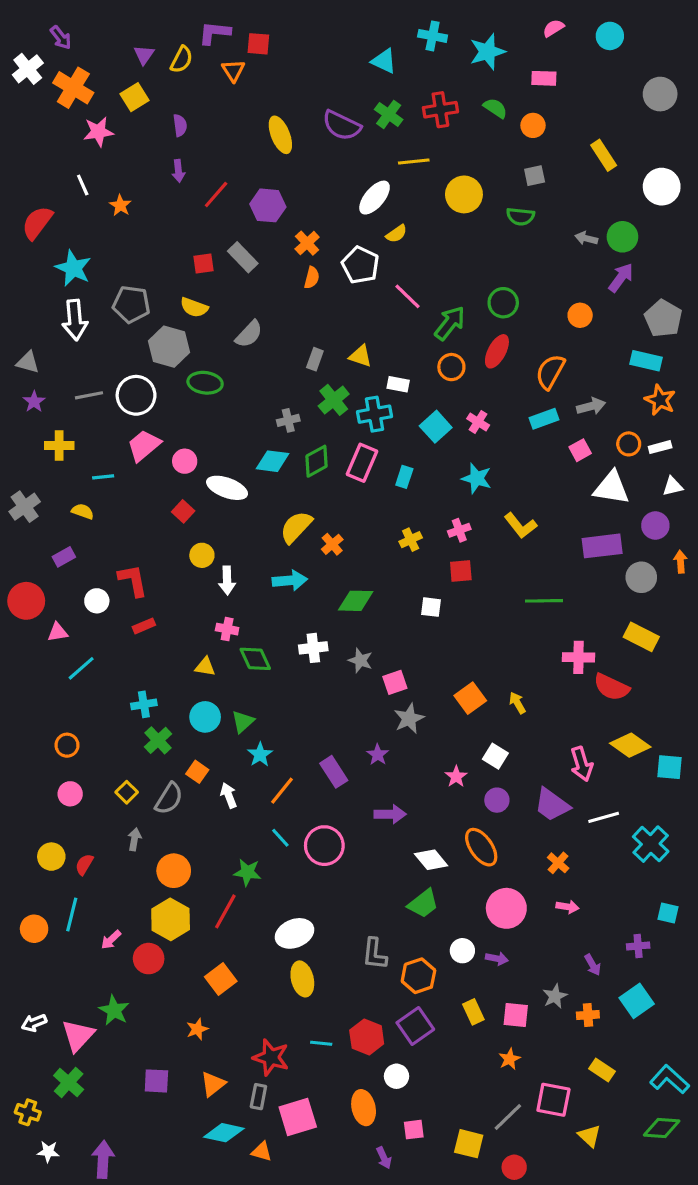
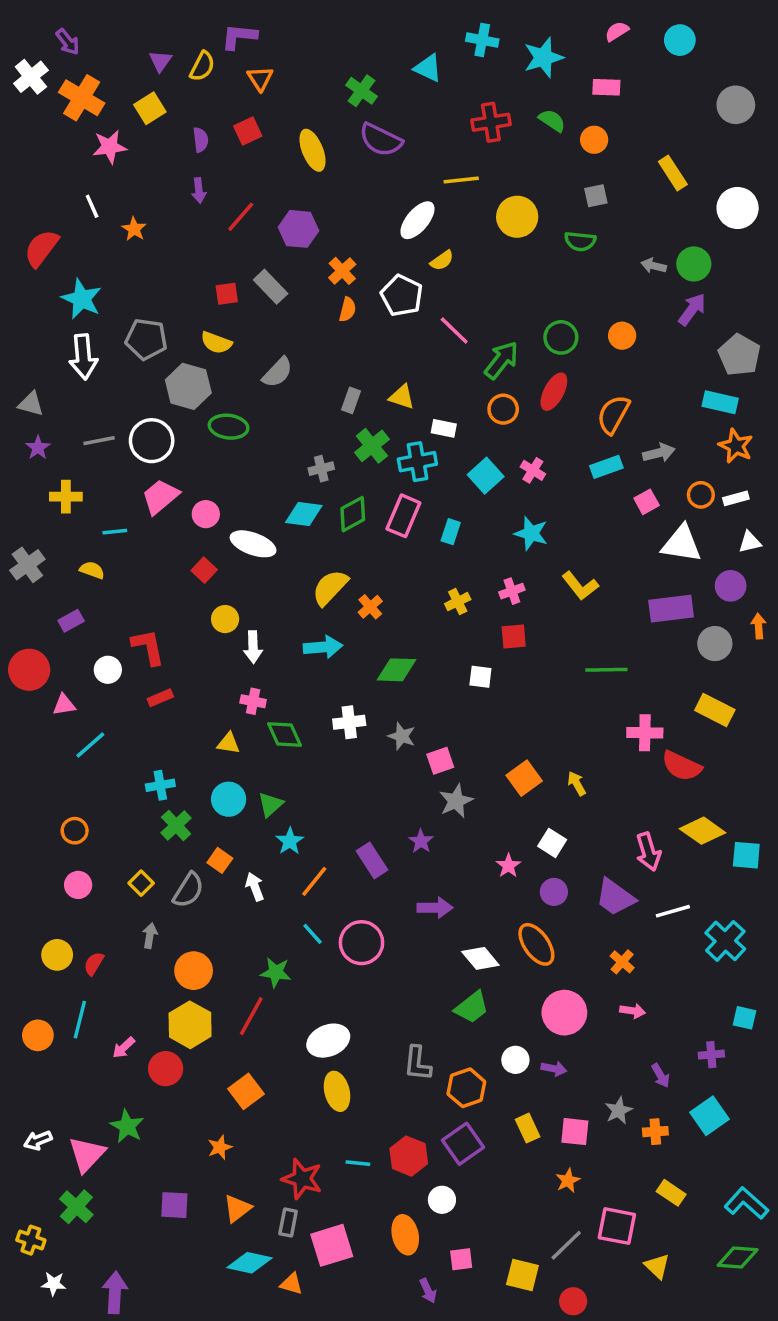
red square: (258, 44) -> (248, 131), moved, turned -30
green cross: (389, 114) -> (361, 91), moved
orange circle: (580, 315) -> (622, 336), moved

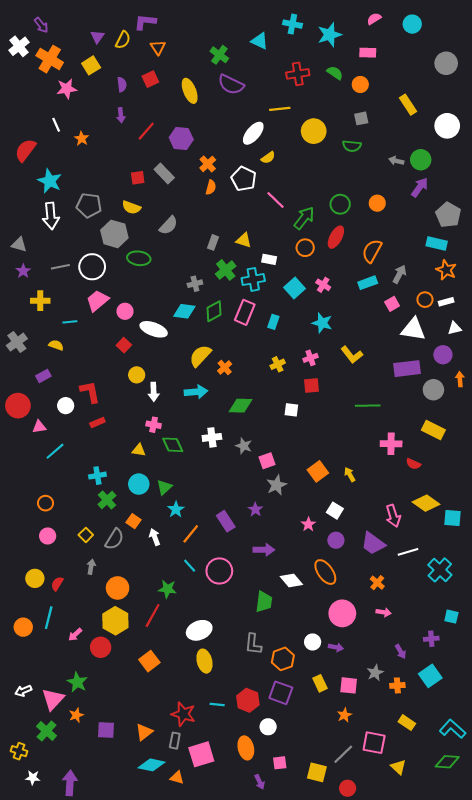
gray arrow: (659, 453) -> (400, 274), turned -48
red semicircle: (682, 766) -> (413, 464), size x0.6
green trapezoid: (472, 1007) -> (264, 602), moved, turned -45
purple square: (463, 1144) -> (281, 693), turned -35
orange star: (220, 1147) -> (76, 715), moved

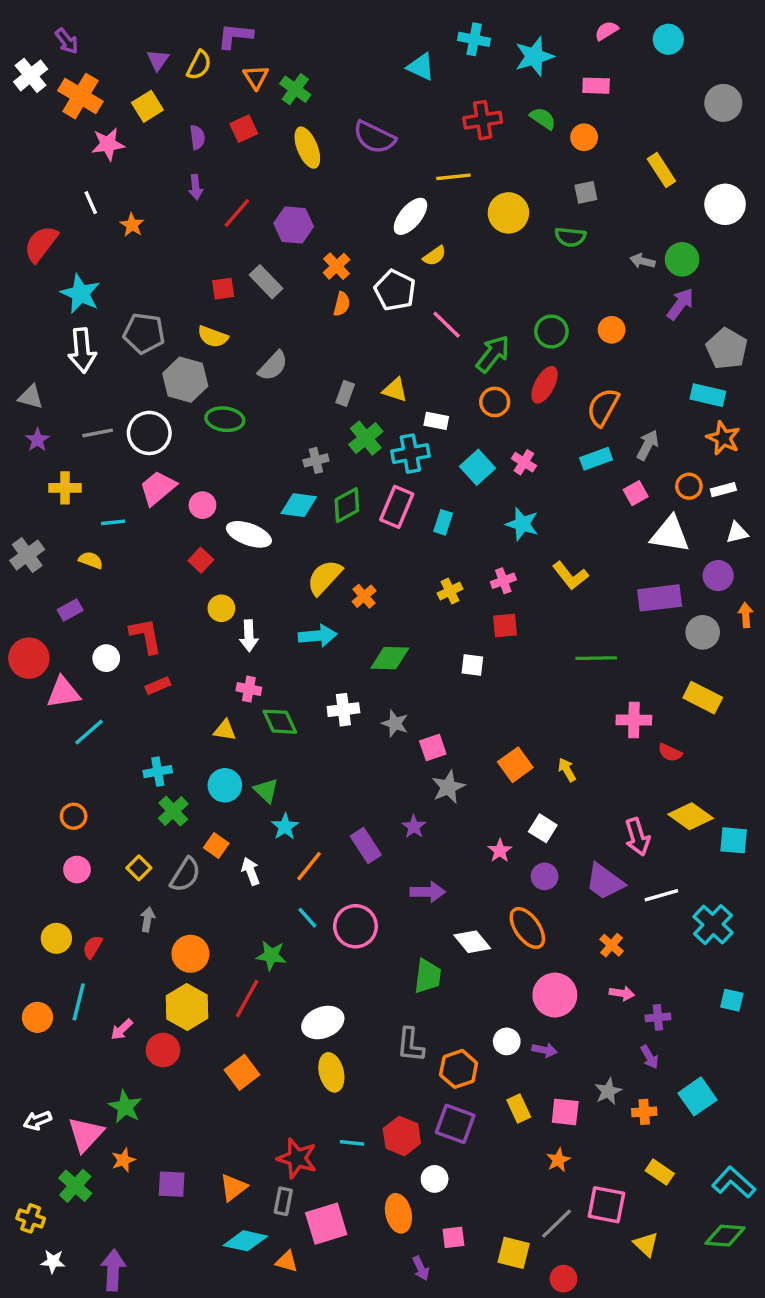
green cross: (219, 55) -> (295, 89), moved
pink triangle: (39, 427) -> (63, 692), size x1.5
green triangle: (164, 487) -> (266, 790), turned -35
purple cross: (431, 639) -> (658, 1017), moved

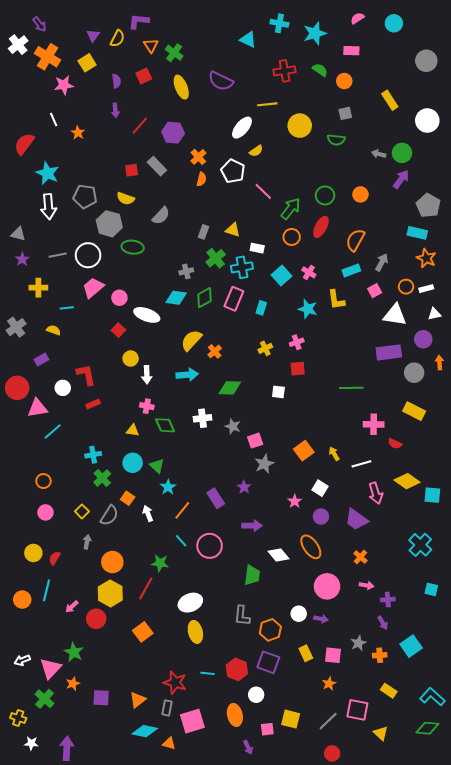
yellow L-shape: (570, 576) -> (336, 300), moved, turned 30
white line: (661, 895) -> (361, 464), moved
yellow square: (514, 1253) -> (291, 719), moved

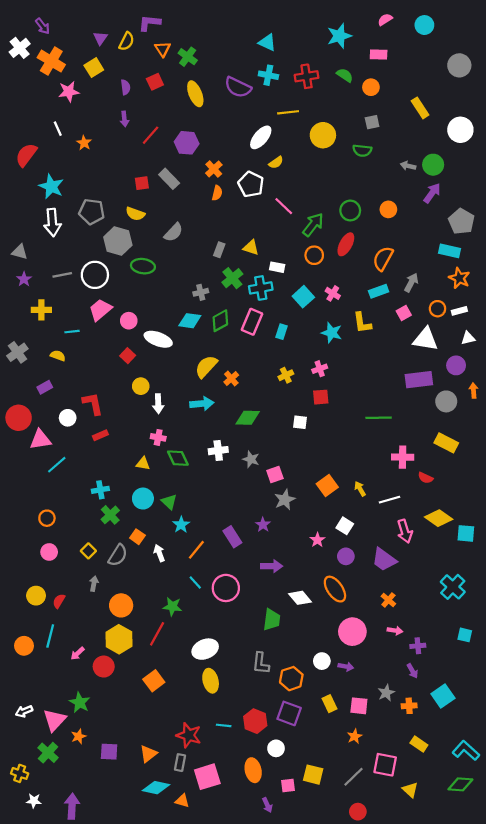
cyan cross: (279, 23) -> (268, 75), moved

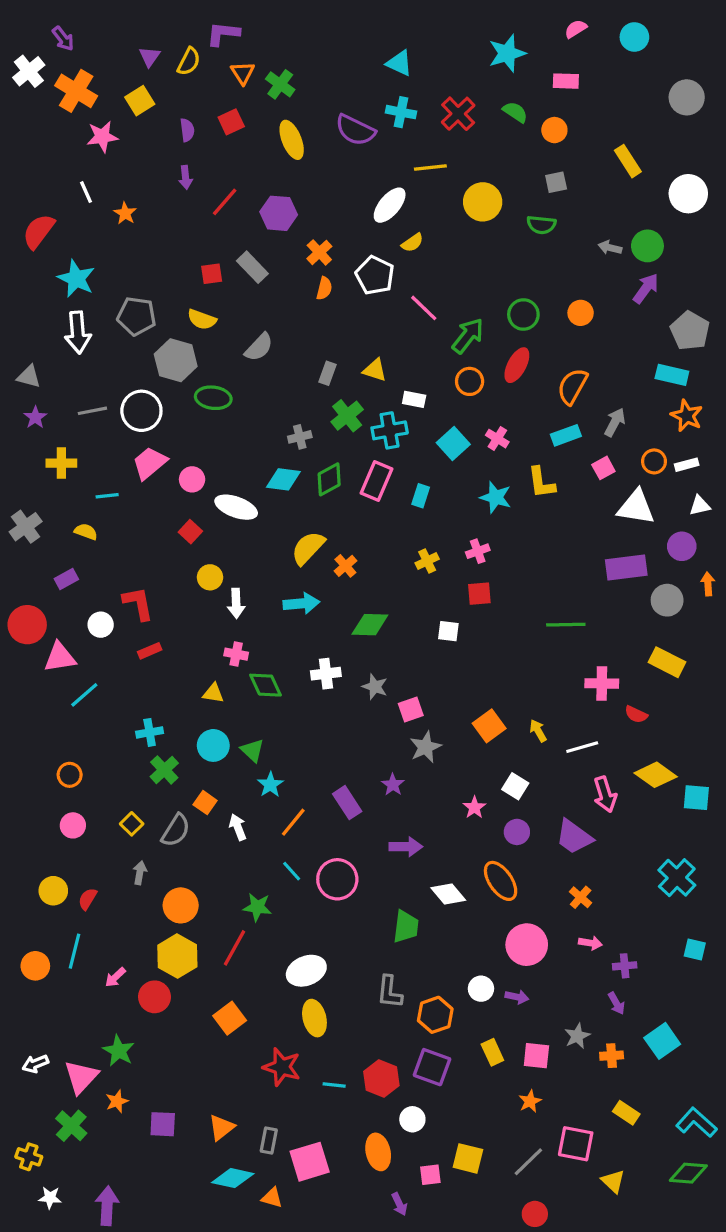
red cross: (307, 76) -> (458, 114), turned -35
red star: (189, 735) -> (282, 1067), moved

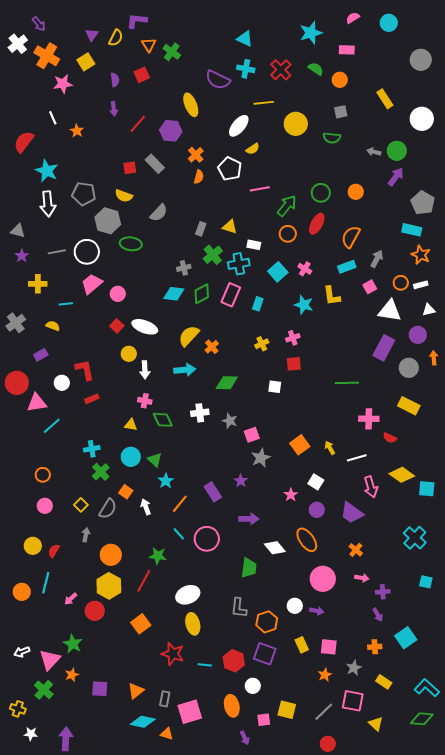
yellow ellipse: (292, 140) -> (191, 105), moved
pink line: (424, 308) -> (260, 189), turned -54
white ellipse: (236, 507) -> (145, 327), moved
purple rectangle: (626, 568) -> (384, 348), turned -55
gray star: (577, 1036) -> (354, 668), moved

